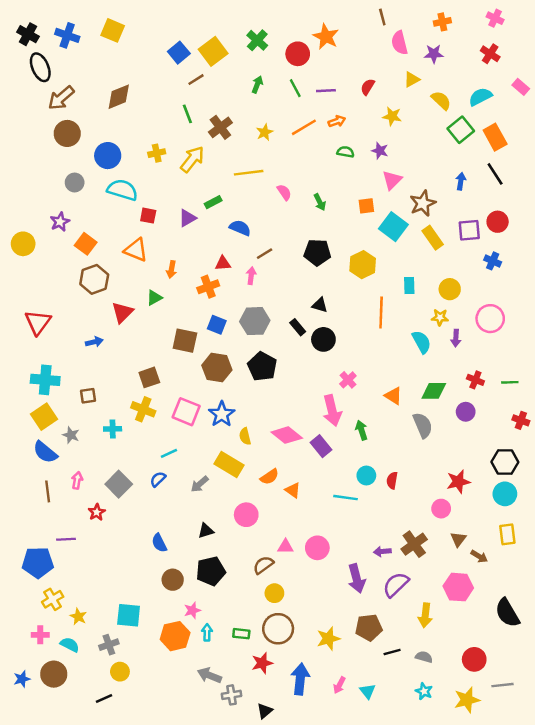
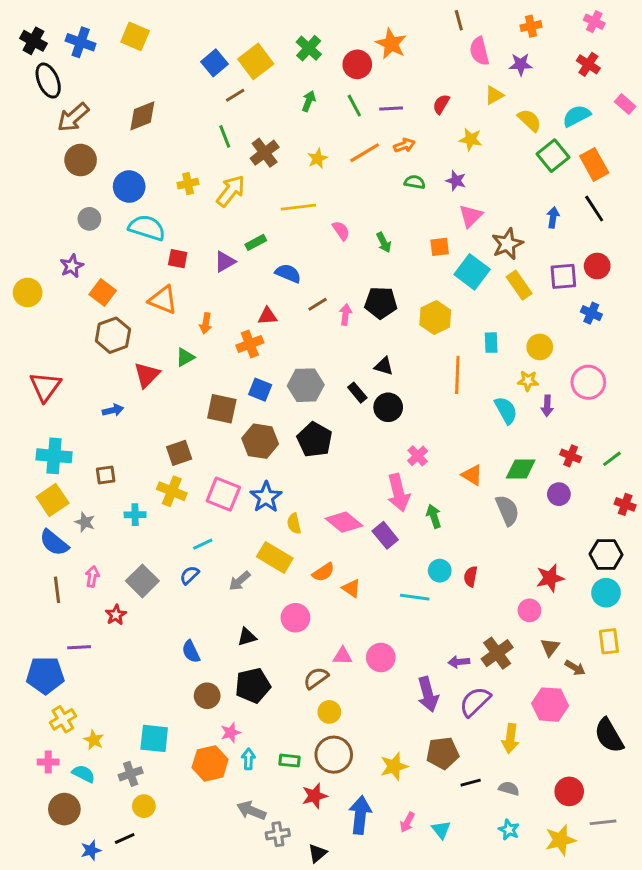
pink arrow: (251, 276) -> (345, 315), moved
green line: (510, 382) -> (612, 459), turned -35
blue star: (22, 679) -> (91, 850), moved

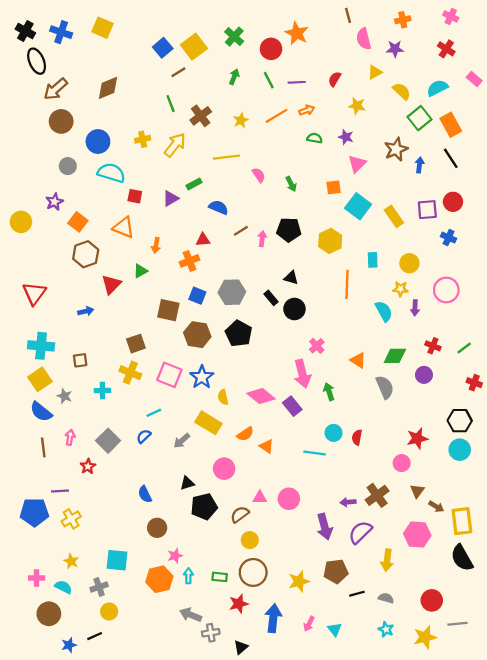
brown star: (507, 244) -> (396, 149), moved
yellow rectangle: (609, 641) -> (462, 521), moved, size x1.4
black pentagon: (253, 685) -> (204, 507), moved
yellow cross: (63, 719) -> (71, 519), moved

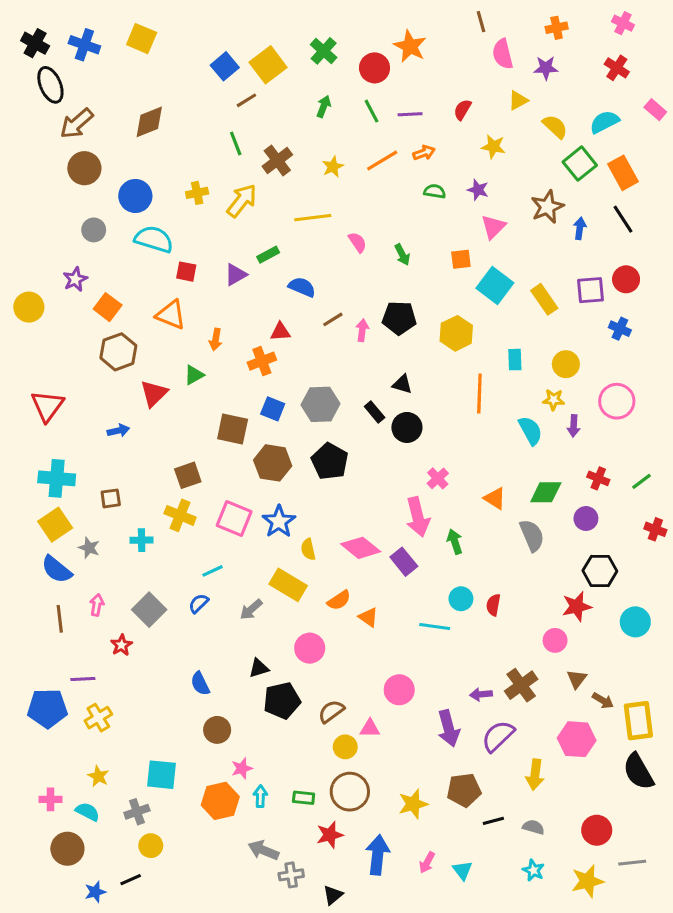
black hexagon: (460, 421) -> (600, 571), moved
pink triangle: (260, 498) -> (370, 728), moved

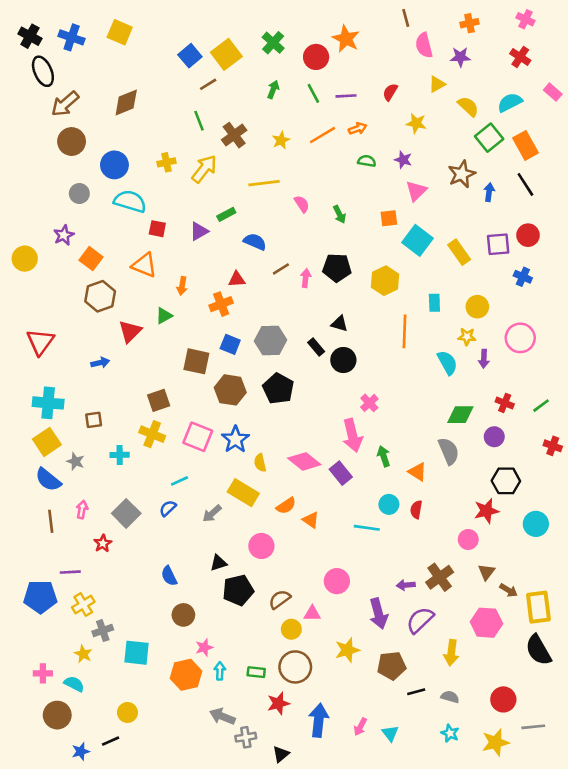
orange triangle: (495, 498) -> (417, 472), moved
yellow star: (413, 804) -> (347, 650), moved
gray cross: (137, 812) -> (103, 631), moved

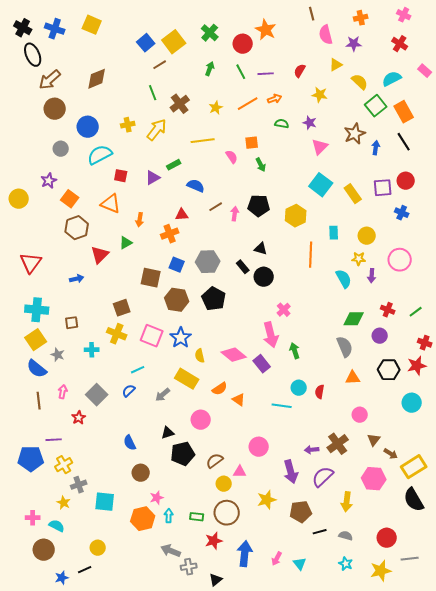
cyan semicircle: (130, 201) -> (100, 155), turned -45
orange square: (389, 218) -> (252, 143), moved
orange triangle: (417, 472) -> (353, 378), moved, turned -35
red star: (486, 511) -> (417, 366), moved
yellow rectangle: (538, 607) -> (414, 467), turned 65

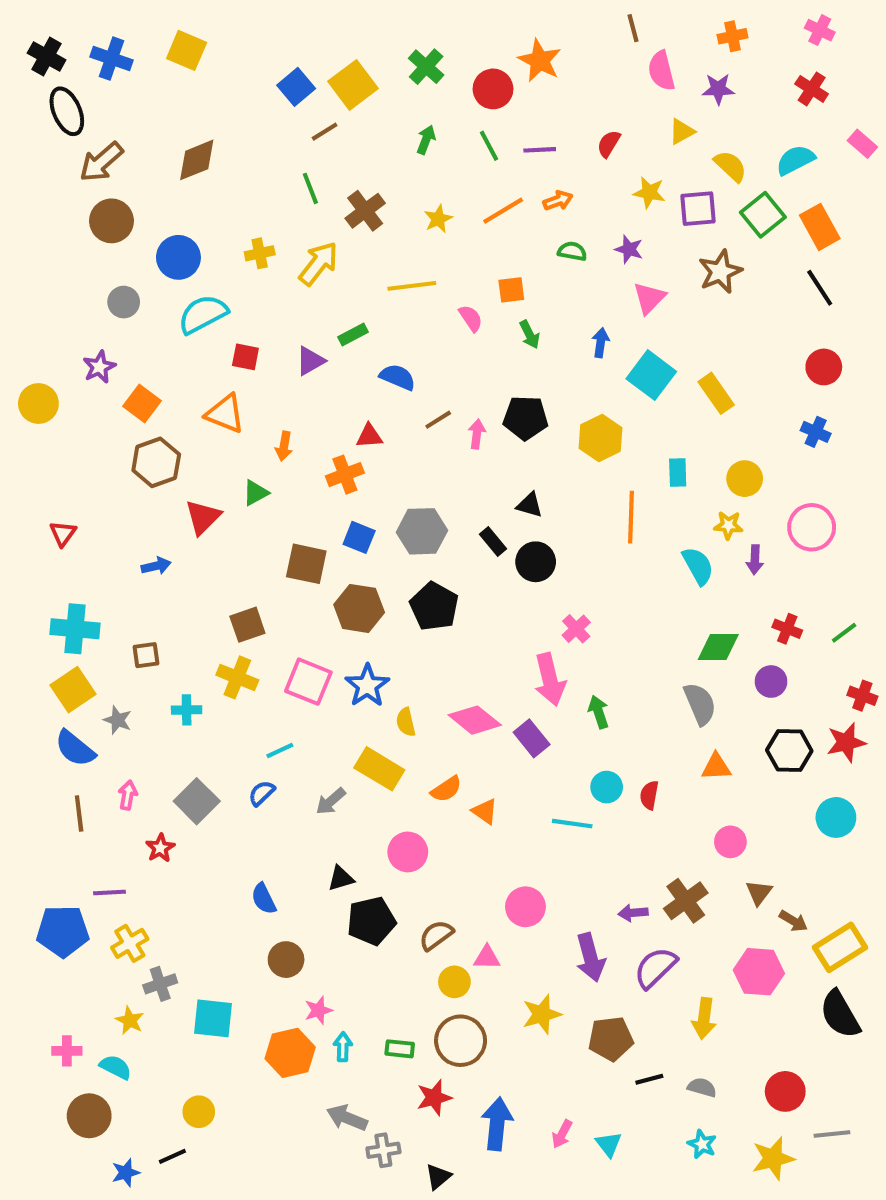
blue arrow: (376, 148) -> (601, 343), moved
purple square: (383, 188) -> (698, 209), moved
red triangle: (31, 263) -> (63, 533), size x0.6

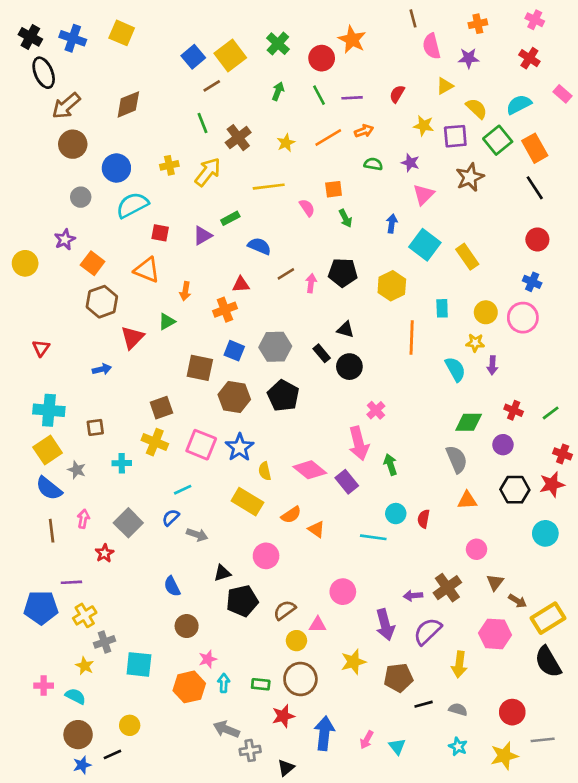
pink circle: (812, 527) -> (523, 318), moved
gray arrow: (331, 801) -> (197, 535), moved, turned -120
brown circle: (89, 1116) -> (78, 735), moved

